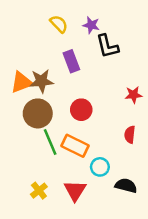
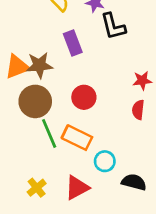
red semicircle: (130, 135) -> (138, 110), moved
red triangle: (75, 191) -> (77, 188), turned 30

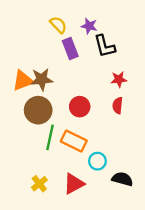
purple rectangle: (73, 43) -> (70, 49), moved
red star: (142, 81) -> (119, 79), moved
red semicircle: (138, 110) -> (118, 105), moved
green line: (49, 133) -> (50, 137), turned 35

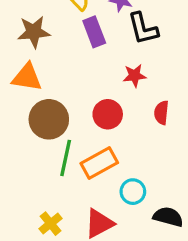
brown star: (42, 79) -> (34, 32), moved
red star: (119, 79) -> (135, 76), moved
orange triangle: (23, 81) -> (27, 77), turned 30
orange rectangle: (74, 141) -> (99, 163), turned -55

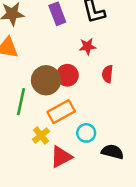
brown circle: (49, 119) -> (46, 80), moved
green line: (66, 158) -> (21, 102), moved
yellow cross: (50, 224) -> (41, 135), moved

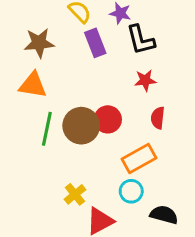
red star: (87, 46) -> (145, 80), moved
green line: (21, 102) -> (47, 129), moved
orange rectangle: (61, 112) -> (139, 158), moved

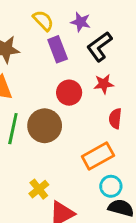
black L-shape: (141, 40) -> (99, 46), turned 68
red circle: (108, 119) -> (69, 93), moved
cyan circle: (131, 191) -> (111, 186), moved

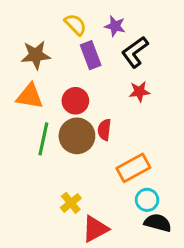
red circle: (69, 93) -> (75, 101), moved
red semicircle: (115, 119) -> (104, 130), moved

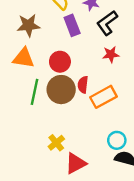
orange rectangle: (133, 168) -> (103, 97), moved

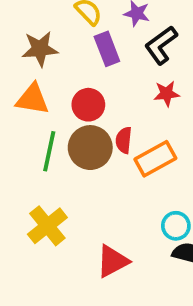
yellow cross: (56, 143) -> (47, 226), moved, size x1.5

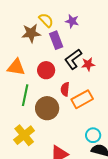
black L-shape: (161, 45) -> (73, 59), moved
brown star: (40, 49) -> (31, 33), moved
brown circle: (90, 148) -> (47, 108), moved

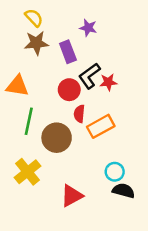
yellow semicircle: (46, 20) -> (34, 18), moved
red circle: (46, 70) -> (69, 90), moved

